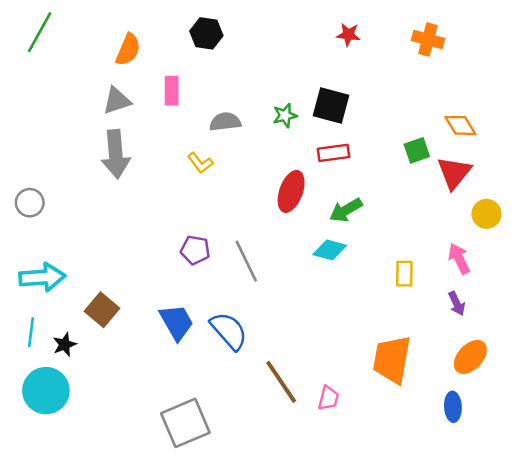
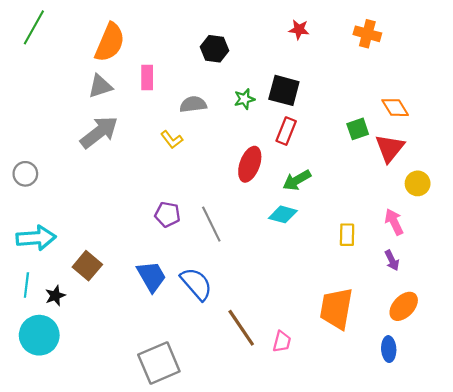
black hexagon: (206, 33) -> (214, 49), moved
orange semicircle: (128, 50) -> (110, 42), size x1.4
red rectangle: (333, 153) -> (286, 131), turned -60
gray arrow: (116, 154) -> (99, 132), turned -123

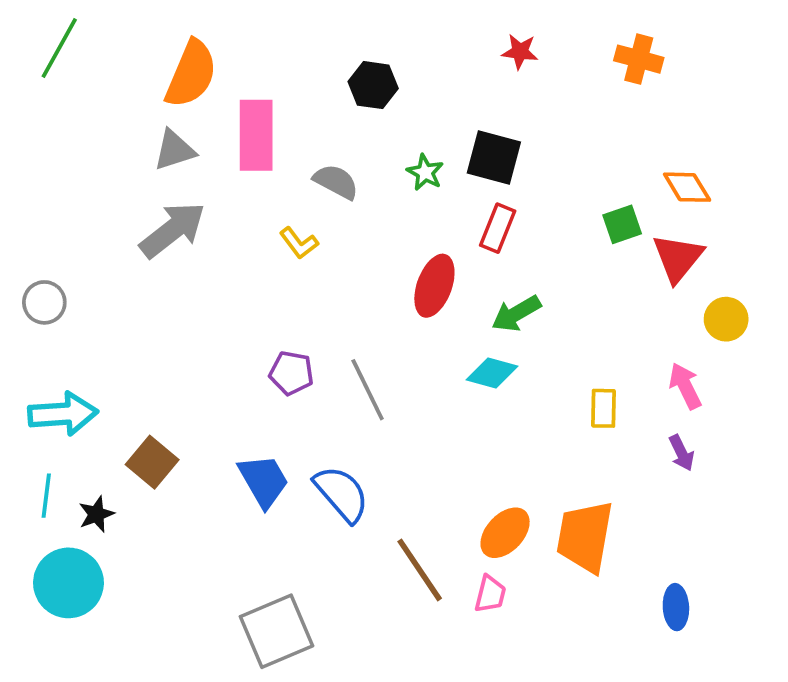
pink rectangle: (147, 78) -> (256, 135), size x1.6
green star: (244, 99) -> (425, 172), turned -30
gray semicircle: (193, 104) -> (336, 182), turned 35
orange ellipse: (404, 306) -> (505, 533), moved

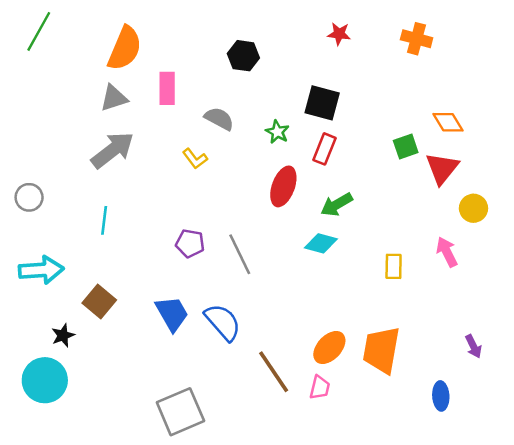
pink rectangle: (256, 135) -> (167, 88), size x0.7
green star: (425, 172) -> (277, 132), moved
purple arrow: (682, 453) -> (473, 346), moved
cyan line: (46, 496) -> (104, 220), moved

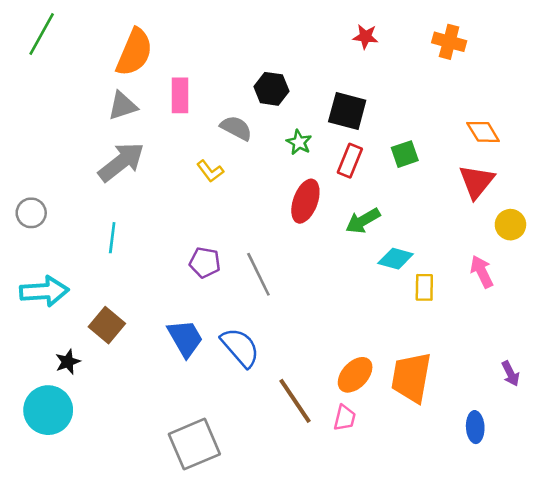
black hexagon: (243, 56) -> (271, 89), moved
green square: (406, 146) -> (405, 154), moved
cyan diamond: (321, 243) -> (396, 259), moved

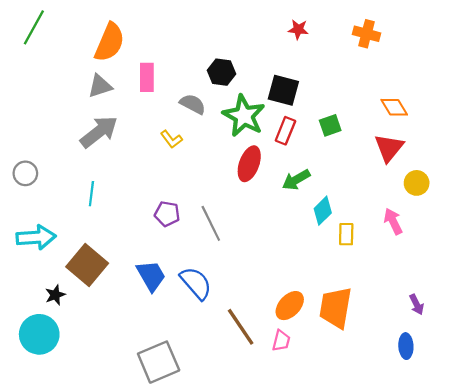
green star: (299, 142) -> (244, 116), size x2.0
cyan diamond: (396, 259) -> (323, 211), turned -60
brown square: (107, 325) -> (87, 265), size x1.4
blue ellipse: (475, 427) -> (406, 346), moved

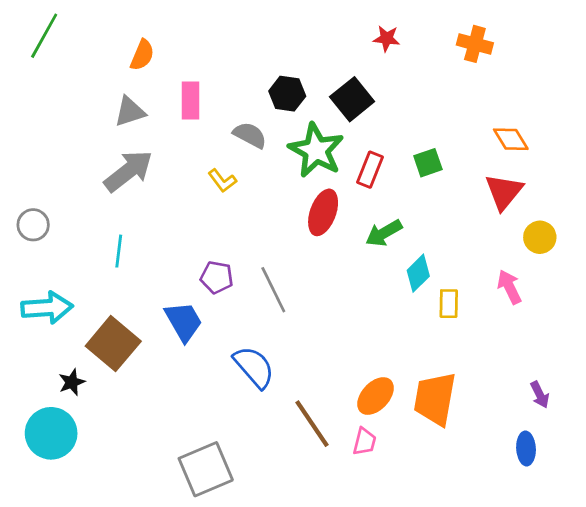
orange semicircle: (110, 42) -> (142, 55), size x0.6
black square: (283, 90) -> (352, 99), moved, turned 36
blue trapezoid: (151, 276) -> (184, 321), moved

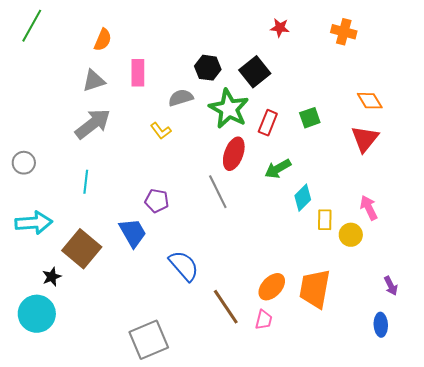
gray semicircle: (250, 135) -> (181, 98), turned -45
yellow circle: (540, 237) -> (351, 235), moved
gray line: (273, 290) -> (218, 192), moved

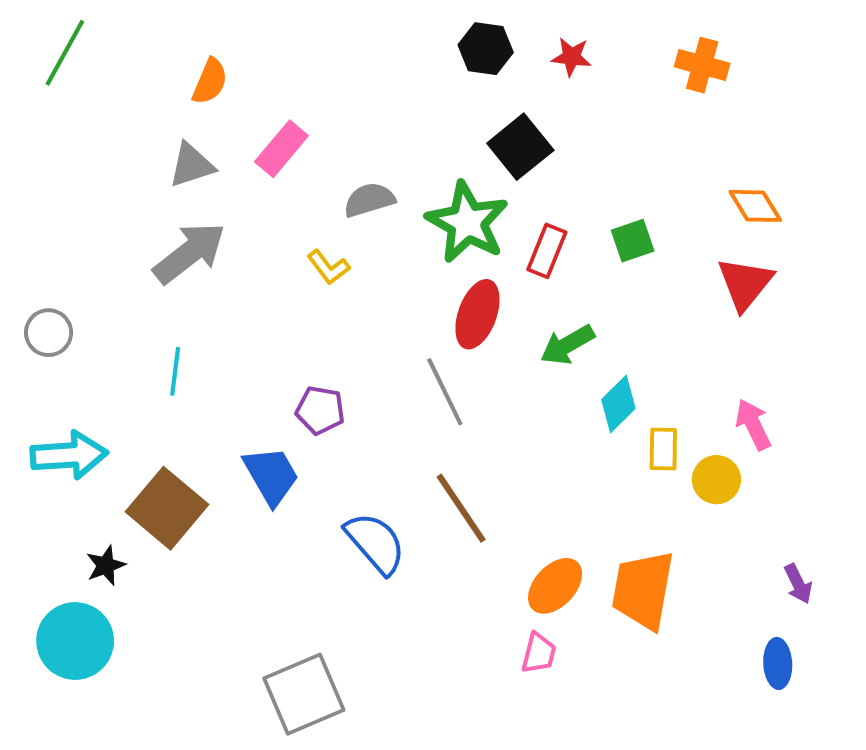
black hexagon: (208, 68) -> (486, 49), moved
pink rectangle: (138, 73) -> (281, 149), turned 40
brown line: (226, 307) -> (461, 508), moved

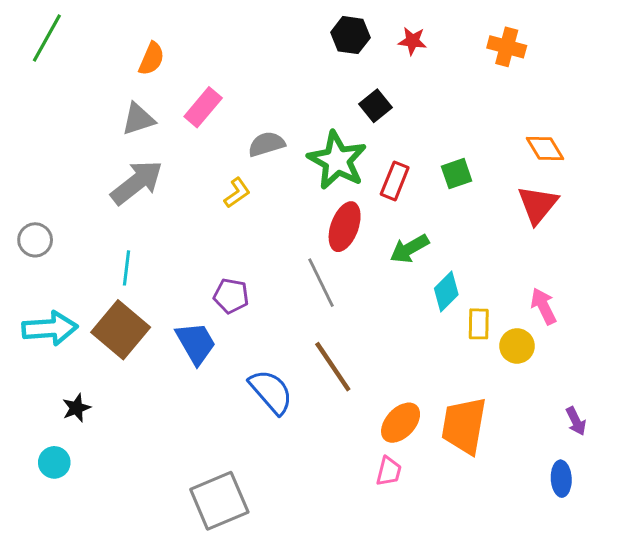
black square: (520, 147) -> (376, 106), size x0.7
yellow L-shape: (328, 267) -> (237, 193), turned -88
brown square: (167, 508) -> (121, 330), moved
cyan circle: (75, 641) -> (54, 462), size x0.6

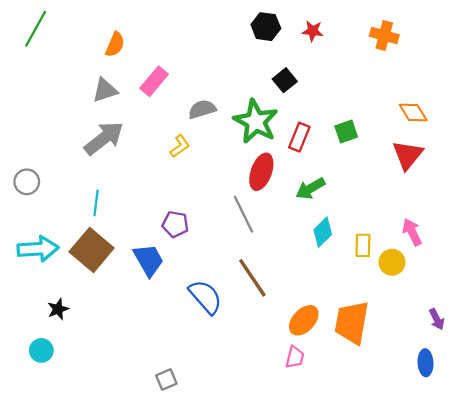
cyan diamond: (446, 291) -> (323, 232), moved
gray square: (219, 501) -> (166, 379), size x0.5

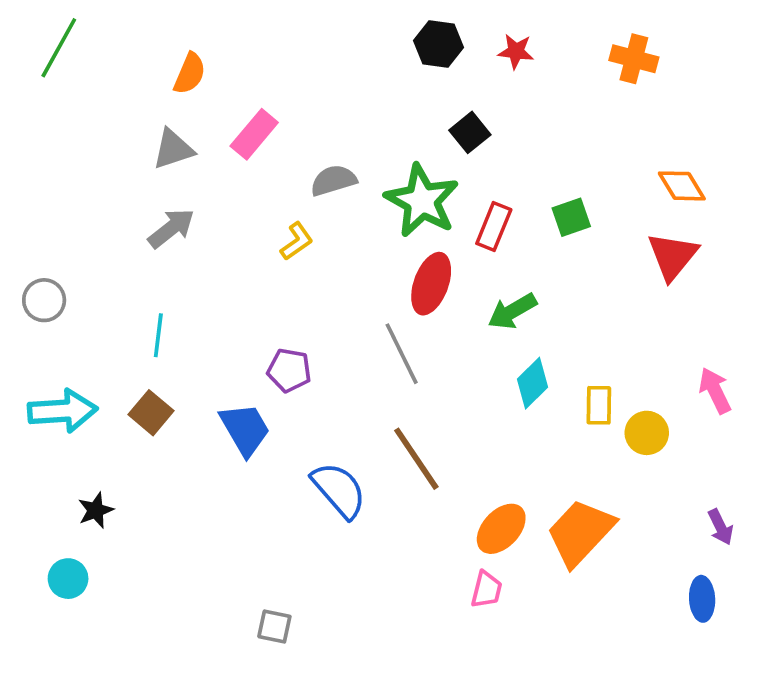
gray arrow: (104, 138) -> (171, 228), size x0.7
pink arrow: (412, 232) -> (715, 391), moved
brown square: (92, 250) -> (151, 413), size x0.6
orange trapezoid: (352, 323) -> (580, 532), turned 33
gray square: (166, 379) -> (274, 626), turned 35

